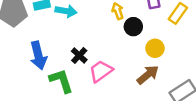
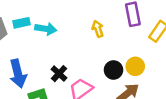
black circle: (133, 27) -> (113, 70), moved

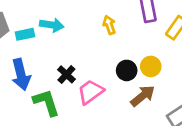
cyan rectangle: (22, 23) -> (25, 34), moved

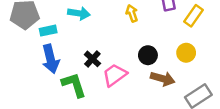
cyan rectangle: (25, 34) -> (48, 31), moved
yellow circle: (151, 66) -> (186, 53), moved
brown arrow: (143, 96) -> (163, 79), turned 55

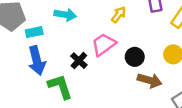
yellow arrow: (132, 13) -> (119, 15), turned 56
pink trapezoid: (115, 75) -> (104, 44), moved

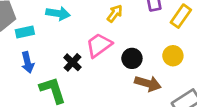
blue arrow: (37, 61) -> (28, 62), size x0.7

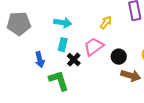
cyan rectangle: (25, 32) -> (63, 45), moved, turned -64

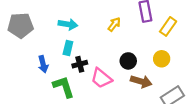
pink trapezoid: (94, 47) -> (101, 78), moved, turned -105
black cross: (74, 60) -> (80, 64), turned 32

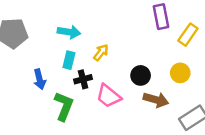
yellow arrow: (114, 24) -> (101, 52), moved
green L-shape: (64, 87) -> (64, 106), turned 40

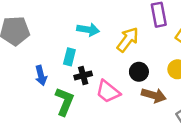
cyan arrow: (69, 32) -> (88, 30), moved
yellow arrow: (101, 52) -> (128, 40), moved, size x1.5

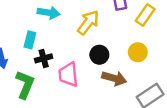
pink trapezoid: (108, 92) -> (68, 75), turned 45

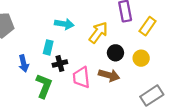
black circle: (99, 55) -> (115, 53), moved
brown arrow: (114, 78) -> (109, 75), moved

